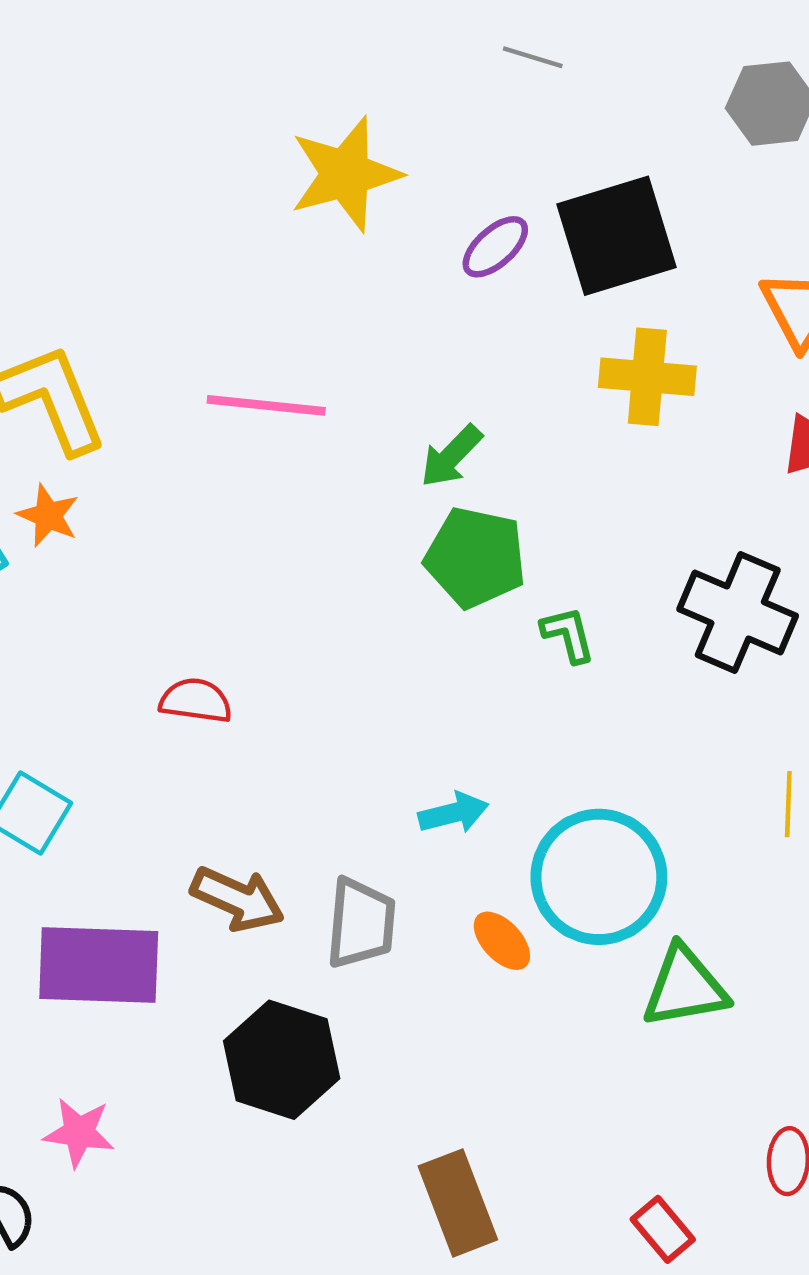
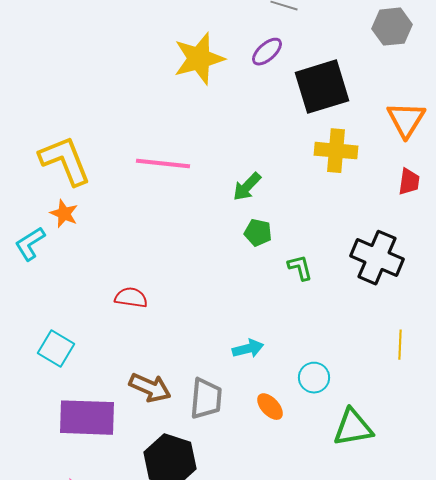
purple ellipse: (495, 247) -> (267, 52), moved
green pentagon: (475, 557) -> (258, 233), size x0.6
cyan circle: (599, 877) -> (314, 378), size x0.5

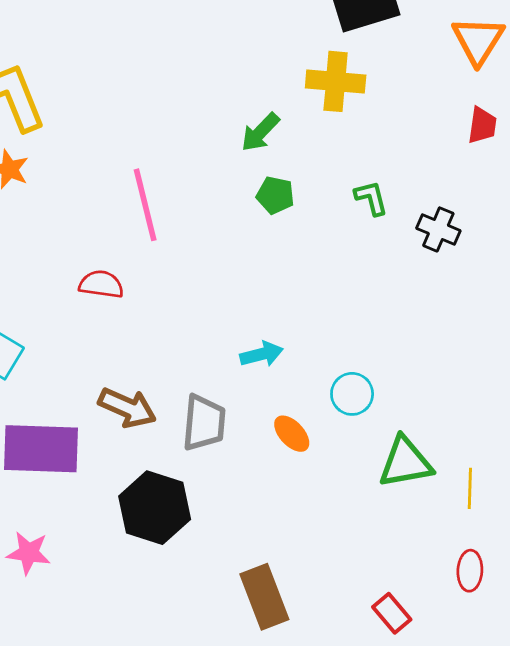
yellow cross: (336, 151) -> (336, 81), moved
pink line: (163, 164) -> (145, 205), moved, turned 70
black cross: (377, 258) -> (438, 229), size x0.6
green L-shape: (300, 268) -> (371, 198), moved
yellow line: (400, 345) -> (470, 488), moved

